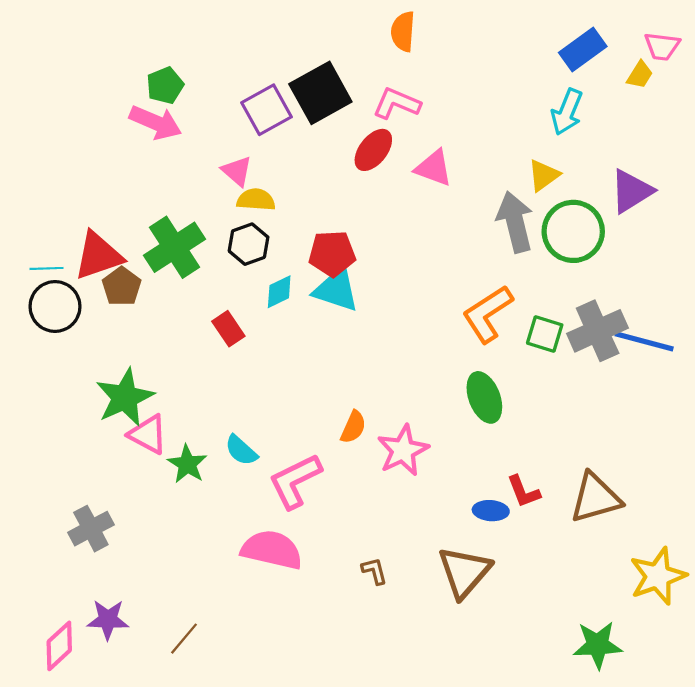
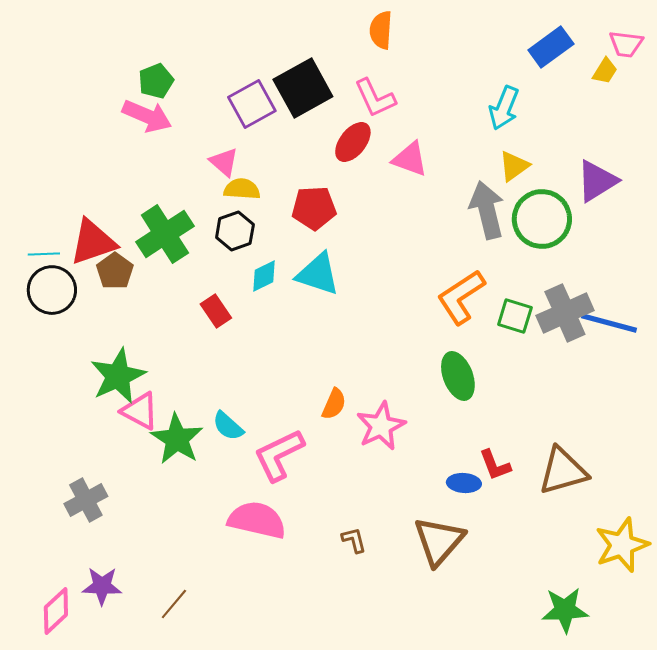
pink L-shape: (397, 103) -> (375, 98), turned -138
cyan arrow: (567, 112) -> (504, 108), moved
red pentagon: (332, 254) -> (314, 208), moved
green star: (187, 464) -> (177, 439), size x1.4

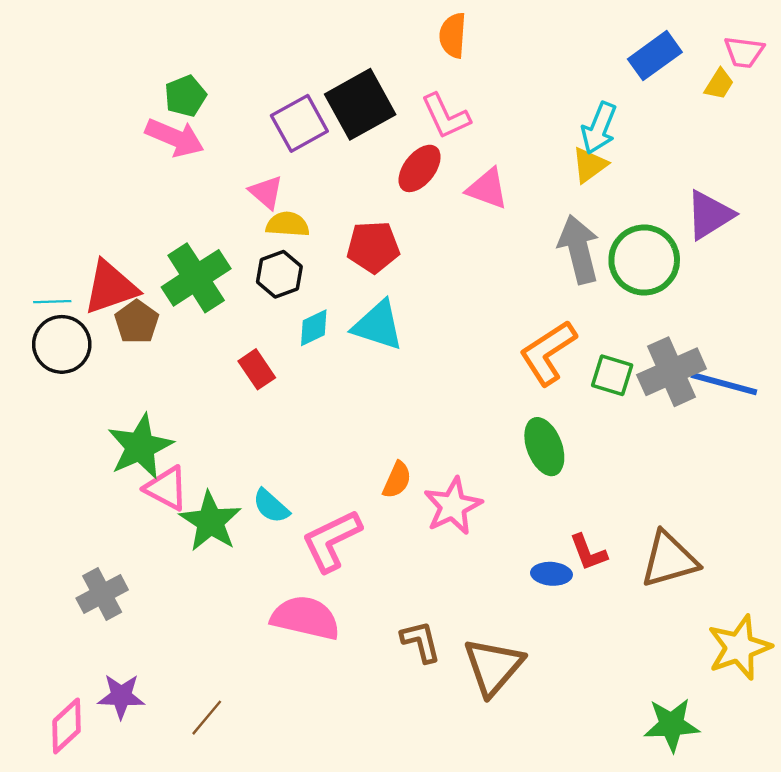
yellow triangle: (514, 166) -> (590, 165), moved
brown L-shape: (354, 540) -> (421, 642), size x1.4
brown triangle: (439, 541) -> (493, 667), moved

